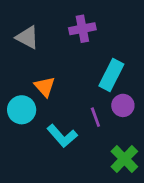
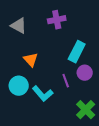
cyan circle: (22, 110) -> (19, 86), moved

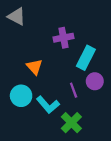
purple cross: (57, 20) -> (64, 38), moved
gray triangle: (19, 26) -> (17, 16), moved
green cross: (86, 110) -> (71, 123), moved

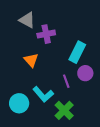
gray triangle: (17, 16) -> (27, 20), moved
purple cross: (64, 38) -> (46, 34), moved
cyan circle: (21, 96) -> (19, 103), moved

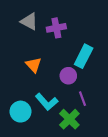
purple cross: (46, 34) -> (56, 28), moved
purple circle: (85, 73) -> (68, 76), moved
purple line: (66, 81) -> (82, 99), moved

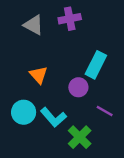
purple cross: (56, 28) -> (70, 19), moved
purple line: (82, 99) -> (105, 111), moved, turned -40
cyan circle: (21, 112) -> (24, 112), moved

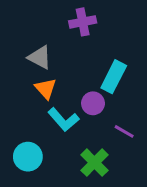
gray triangle: (34, 25) -> (40, 57), moved
cyan circle: (24, 112) -> (28, 157), moved
cyan L-shape: (53, 117) -> (63, 120), moved

